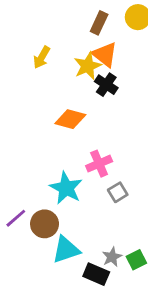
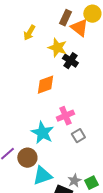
orange triangle: (105, 54) -> (79, 28), moved
yellow arrow: (42, 57) -> (29, 33), moved
yellow star: (88, 66) -> (57, 48), turned -30
orange diamond: (70, 119) -> (45, 85), turned -35

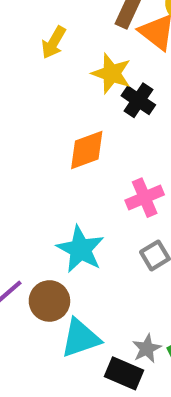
pink cross: (65, 116) -> (145, 198), moved

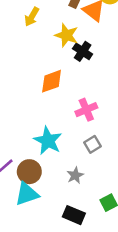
cyan triangle: (80, 338) -> (27, 194), moved
gray star: (147, 349) -> (75, 175), moved

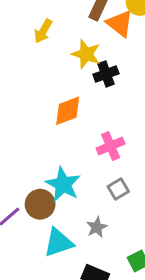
black cross: (83, 51) -> (106, 74), turned 36
brown circle: (29, 172) -> (40, 204), moved
cyan triangle: (27, 194) -> (58, 243), moved

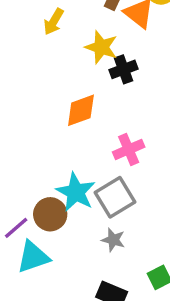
gray square: (118, 189) -> (115, 197), moved, size x1.6
gray star: (97, 227) -> (113, 240), turned -30
cyan triangle: (58, 243) -> (33, 257), moved

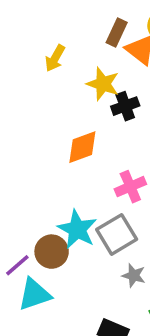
gray star: (113, 240) -> (134, 276), moved

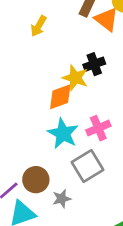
yellow star: (103, 84) -> (75, 78), moved
cyan star: (77, 229) -> (63, 133), moved
gray star: (134, 276) -> (62, 199), moved, turned -30

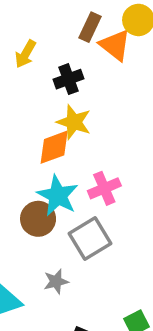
black cross: (94, 64) -> (68, 79), moved
brown circle: (36, 180) -> (38, 219), moved

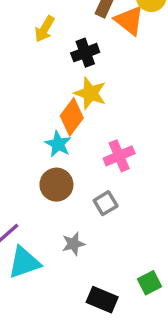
orange diamond: (54, 147) -> (72, 117), turned -33
cyan star: (58, 196) -> (58, 144), moved, size x0.7
gray square: (90, 239) -> (106, 203), size x0.6

